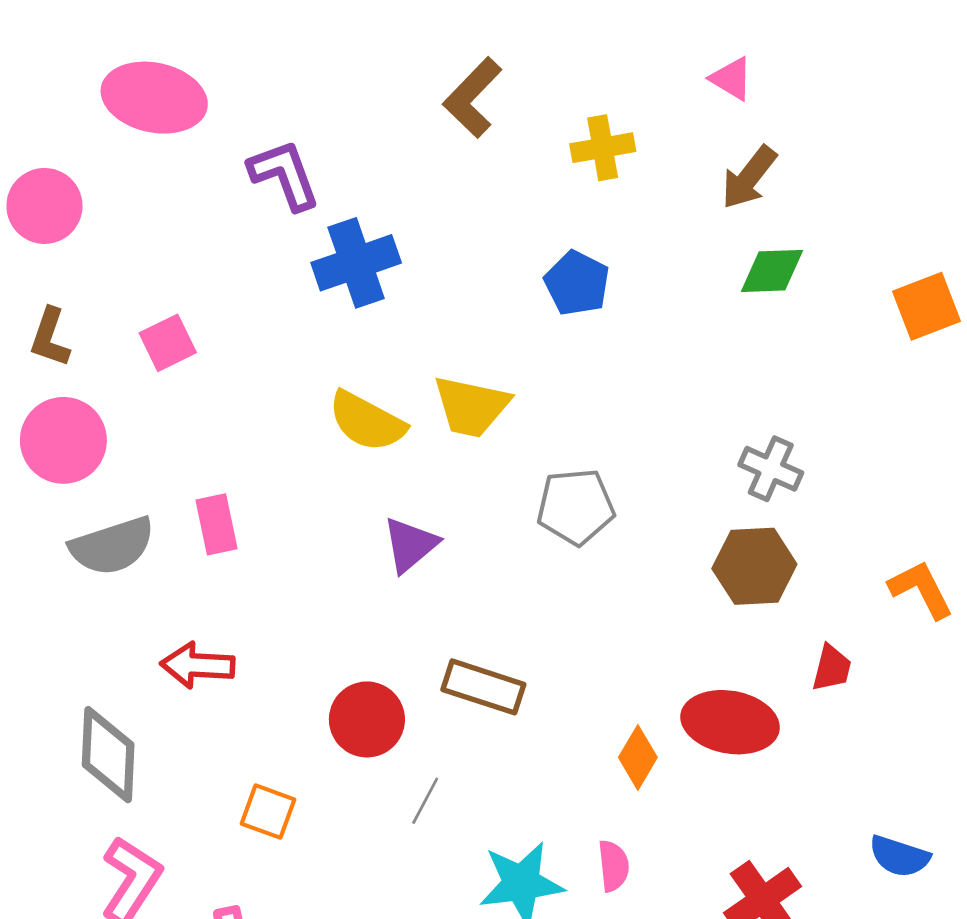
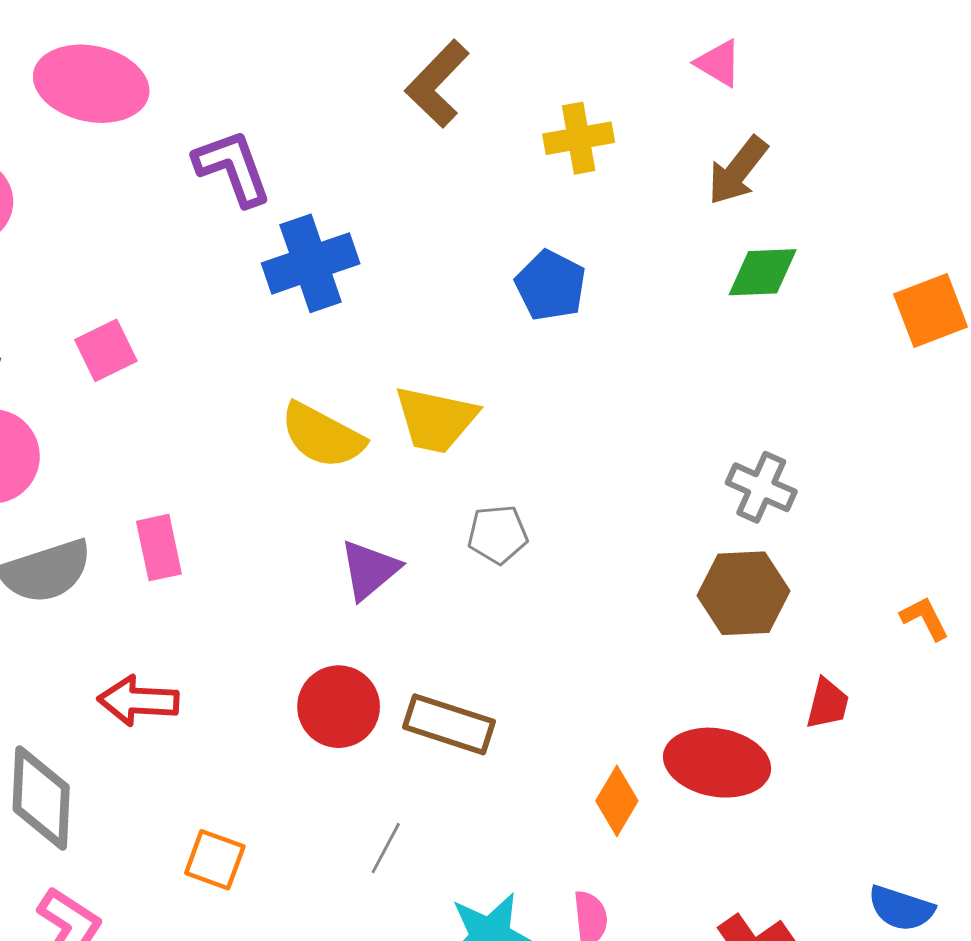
gray pentagon: (576, 507) -> (498, 534), moved, size x0.7
orange L-shape: (921, 589) -> (925, 618), size x0.7
red circle: (367, 719) -> (339, 707), moved

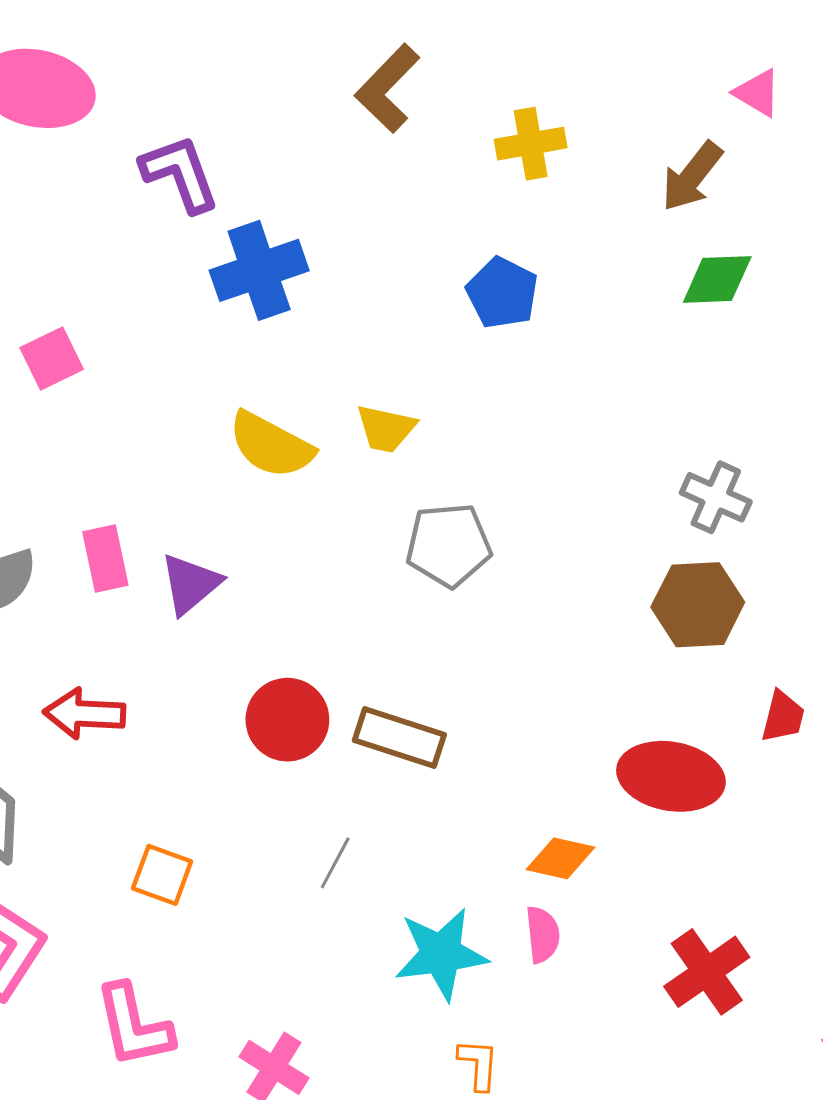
pink triangle: (718, 63) -> (757, 93), moved
yellow trapezoid: (436, 419) -> (386, 429), size x0.7
gray pentagon: (498, 534) -> (449, 545), size x1.4
purple triangle: (369, 570) -> (190, 584), moved
orange diamond: (617, 801) -> (561, 858), moved, turned 72

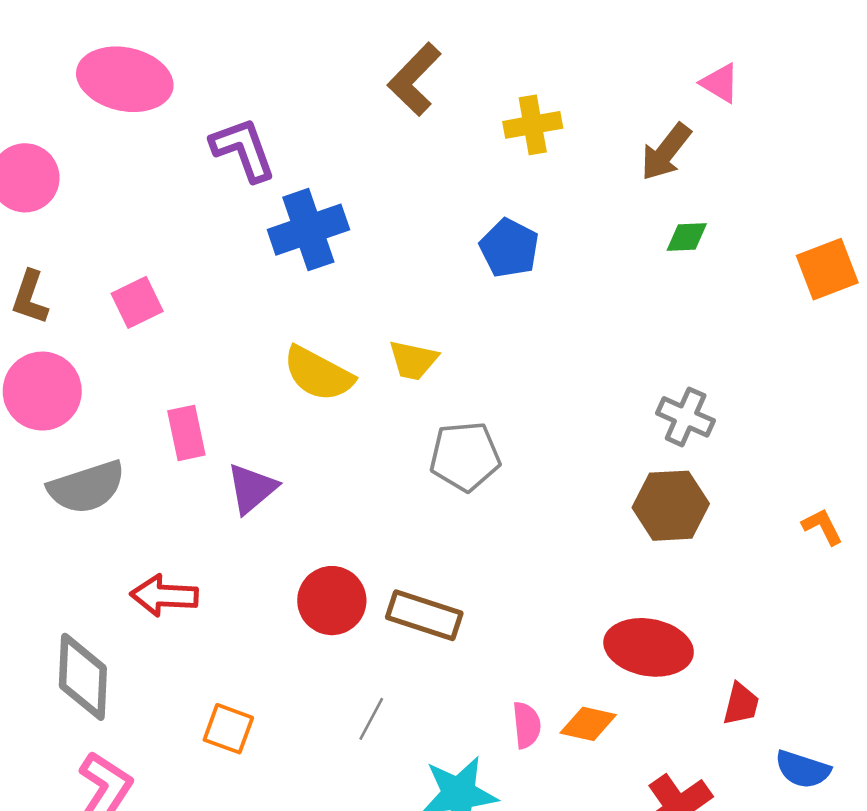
green diamond: (717, 279) -> (687, 237), size x0.7
pink rectangle: (105, 558) -> (186, 433), moved
red trapezoid: (783, 717) -> (741, 704), moved
orange diamond: (561, 858) -> (588, 724), moved
pink semicircle: (543, 935) -> (527, 725), moved

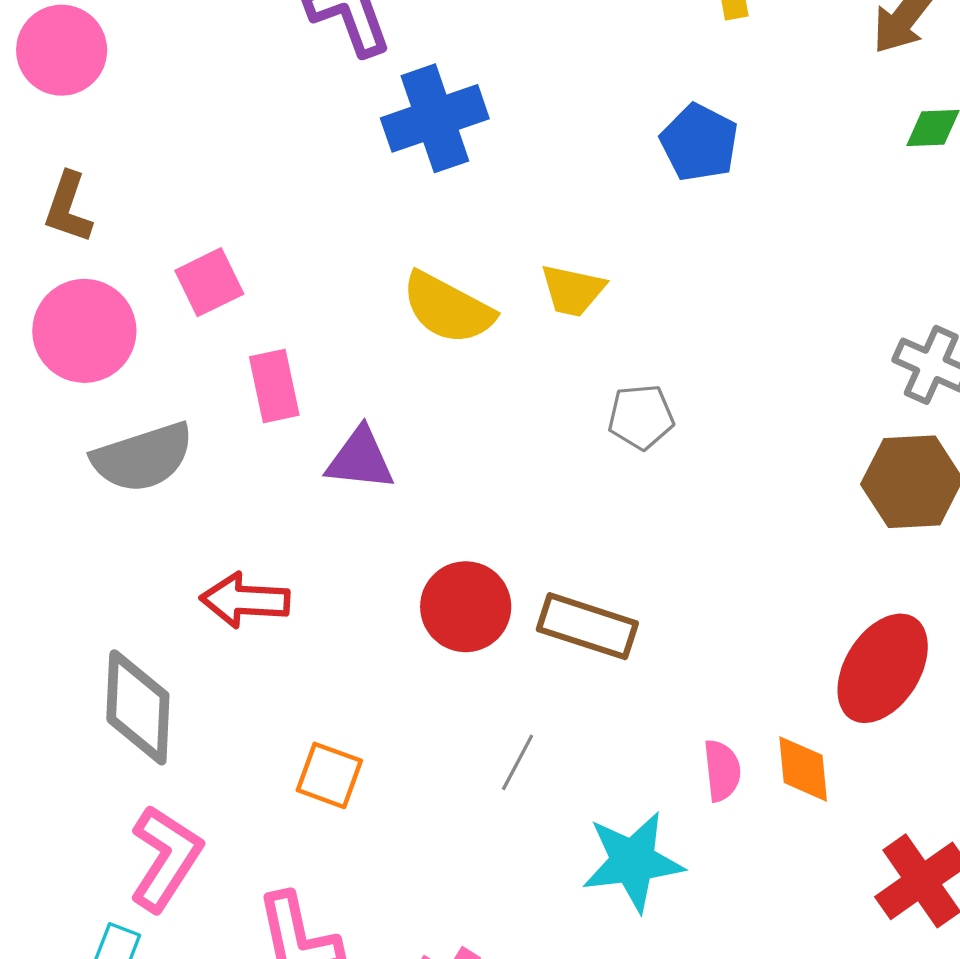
pink square: (137, 302) -> (209, 282), moved
gray pentagon: (465, 456) -> (641, 417), size x0.7
purple triangle: (252, 488) -> (360, 459), turned 46
red ellipse: (649, 647) -> (883, 668), turned -68
orange diamond: (588, 724) -> (803, 769), turned 72

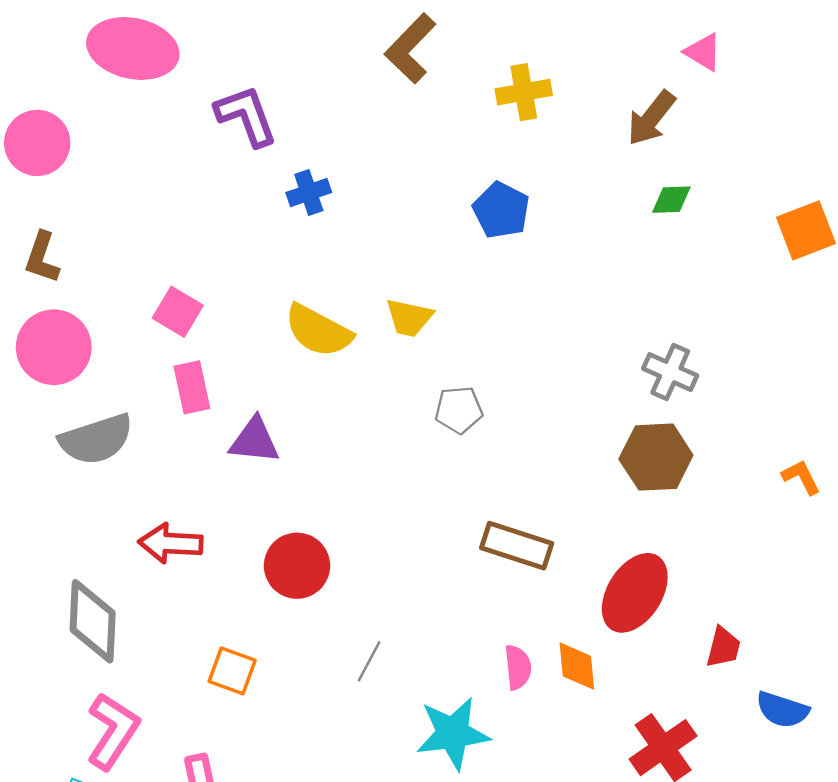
blue cross: (435, 118) -> (309, 193), size x0.6
pink square: (209, 282) -> (178, 312), moved, turned -33
red circle: (466, 607) -> (297, 566), moved
brown rectangle: (587, 626) -> (517, 546), moved

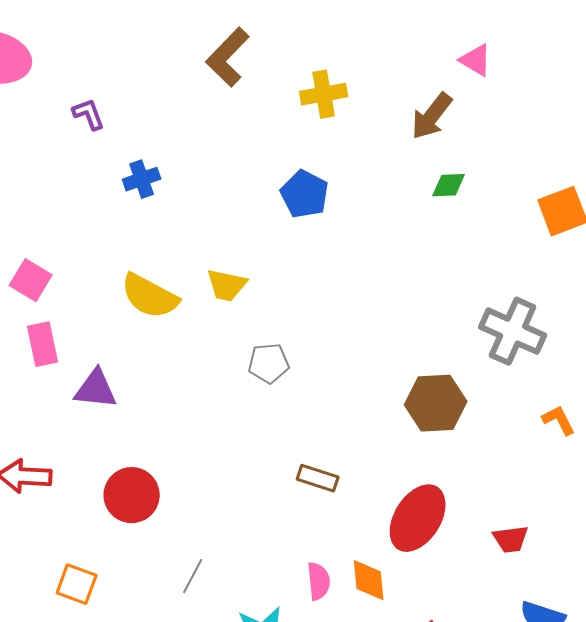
purple L-shape: (246, 116) -> (89, 114), size x0.6
gray cross: (670, 372) -> (513, 331), moved, size x1.4
brown rectangle: (517, 546) -> (318, 478), size x0.7
red trapezoid: (723, 647) -> (511, 539), moved, turned 69

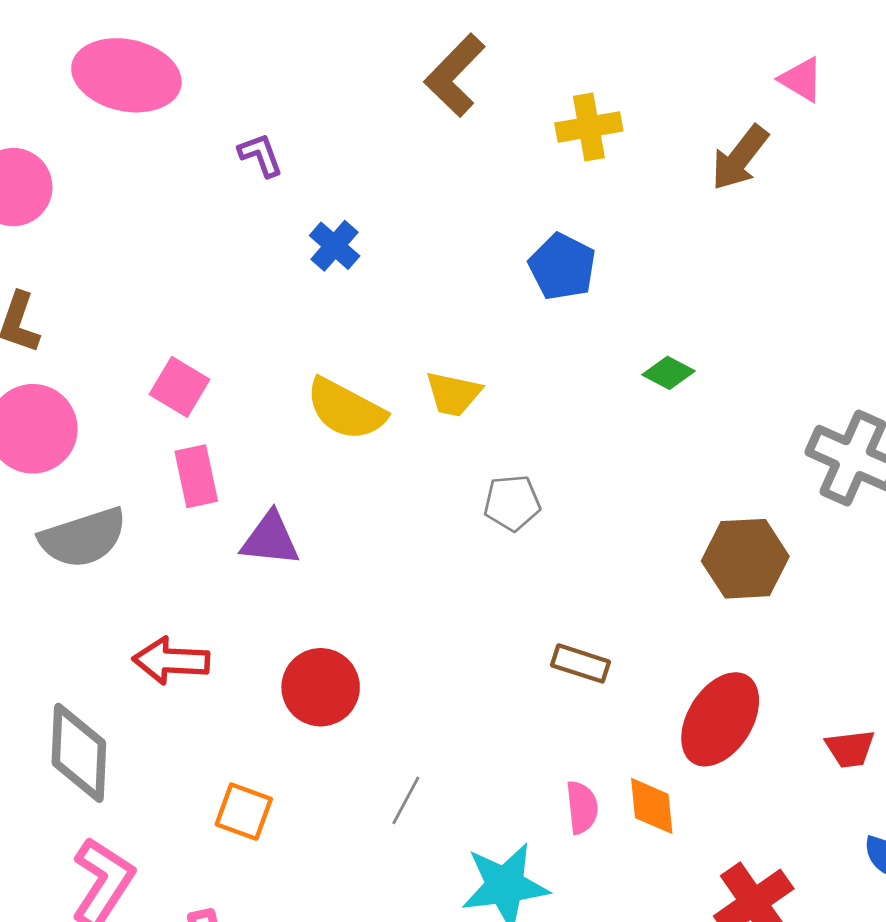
blue cross: (142, 179) -> (335, 246), turned -30
green diamond: (449, 185) -> (668, 373), moved, turned 30

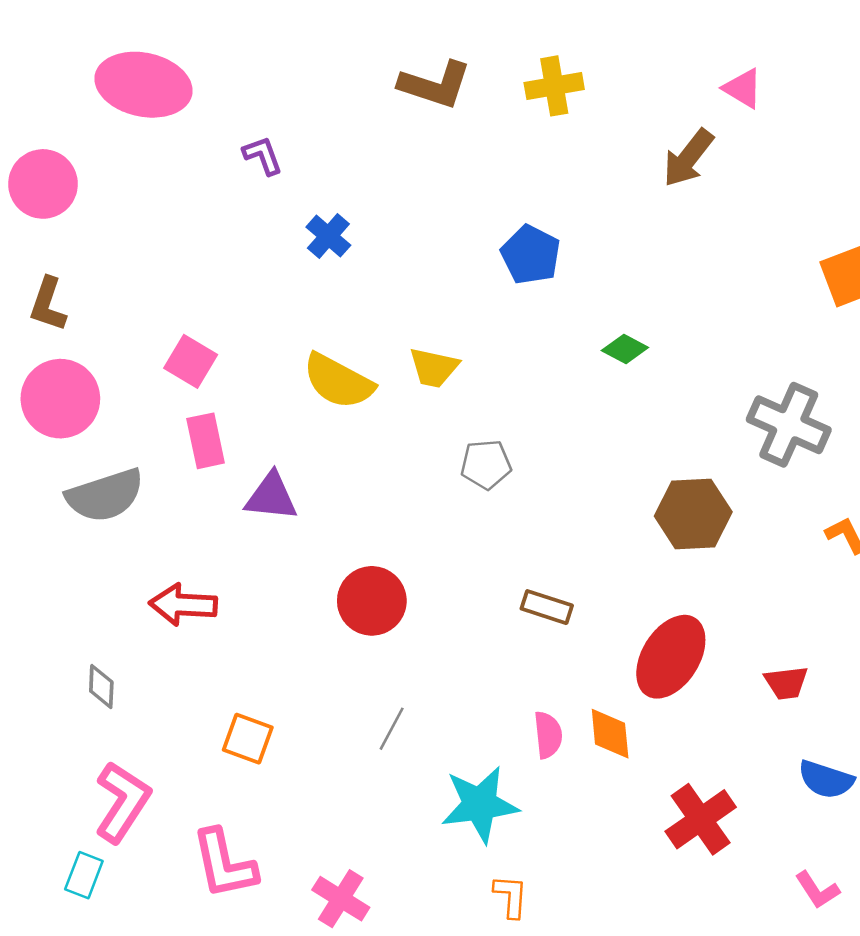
brown L-shape: (455, 75) -> (435, 85), turned -116
yellow cross: (589, 127) -> (554, 86), moved
red circle: (321, 687) -> (372, 601), moved
gray diamond: (79, 753) -> (101, 686), size x0.5

